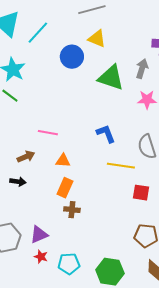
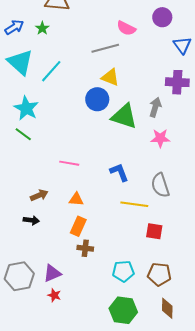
blue circle: (72, 57) -> (97, 99), moved
pink line: (48, 133) -> (69, 163), moved
cyan pentagon: (69, 264) -> (123, 271), moved

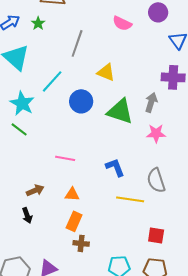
gray line: (105, 48) -> (77, 43), moved, turned -56
cyan line: (51, 71) -> (52, 81), moved
blue circle: (97, 99) -> (81, 101), moved
black arrow: (31, 220) -> (27, 215), turned 63
red square: (154, 231) -> (156, 235), moved

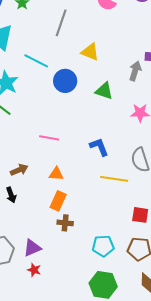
cyan line: (52, 81) -> (36, 61), turned 75
gray arrow: (151, 102) -> (135, 71), moved
green triangle: (120, 111) -> (104, 91), size x0.7

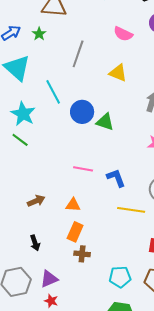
yellow triangle: (90, 52) -> (118, 73), moved
cyan line: (36, 61) -> (53, 92), turned 35
green triangle: (104, 91) -> (105, 122), moved
pink line: (49, 138) -> (83, 169), moved
black arrow: (11, 195) -> (35, 243), moved

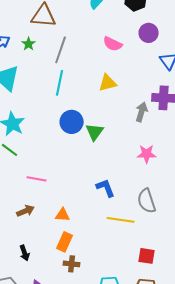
gray line: (78, 54) -> (61, 50), moved
yellow triangle: (118, 73) -> (108, 83), turned -36
cyan line: (53, 92) -> (60, 83), moved, turned 40
green triangle: (105, 122) -> (95, 132), turned 48
pink line: (83, 169) -> (37, 179), moved

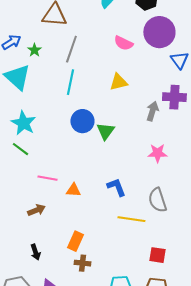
purple circle: (149, 33) -> (159, 32), size x1.6
green star: (29, 44) -> (34, 50), moved
orange triangle: (63, 215) -> (73, 190), moved

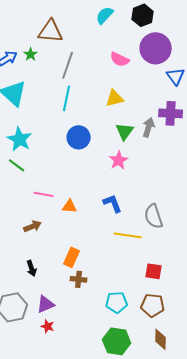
green star: (34, 50) -> (31, 54), moved
green triangle: (105, 131) -> (125, 131), moved
pink star: (157, 153) -> (119, 160), moved, turned -30

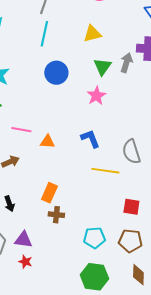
purple triangle: (46, 304) -> (23, 240), turned 30

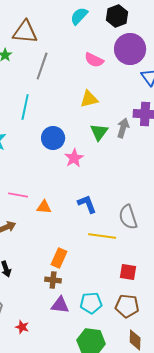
cyan line: (44, 34) -> (25, 107), moved
pink star: (96, 96) -> (74, 158), moved
orange rectangle: (49, 193) -> (59, 258), moved
purple triangle: (23, 240) -> (60, 305), moved

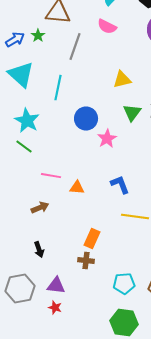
pink semicircle: (94, 60) -> (107, 27), moved
purple triangle: (60, 305) -> (56, 286), moved

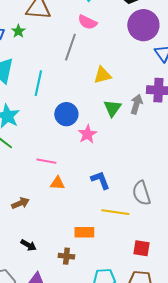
gray line: (75, 47) -> (70, 47), moved
pink line: (51, 176) -> (46, 161), moved
orange rectangle: (92, 239) -> (84, 232), moved, turned 66
black arrow: (39, 250) -> (28, 245), moved, turned -42

